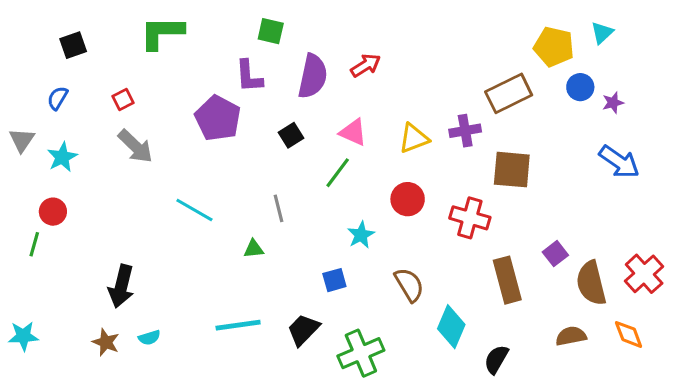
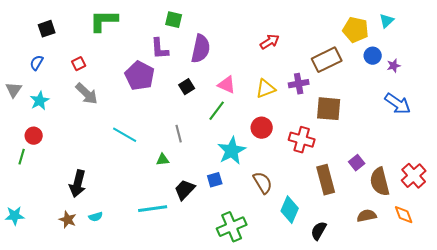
red arrow: (366, 65) -> (270, 42), moved
cyan star: (361, 235) -> (232, 151), size x1.6
black trapezoid: (303, 330) -> (185, 190), moved

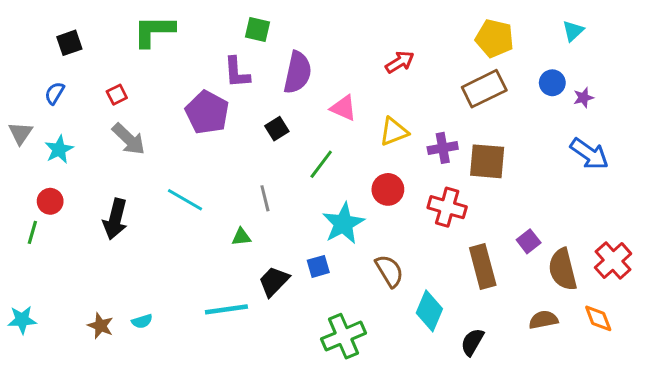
yellow pentagon: (356, 30) -> (495, 38), moved
purple cross: (299, 84) -> (443, 148), moved
pink triangle: (227, 85) -> (343, 108), moved
black arrow: (78, 184) -> (115, 219), moved

